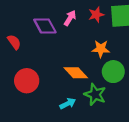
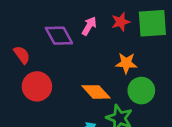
red circle: (27, 81) -> (37, 86), moved

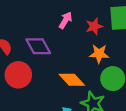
red star: (121, 22) -> (94, 26), moved
purple diamond: (59, 36) -> (38, 46), moved

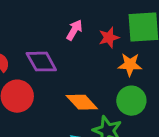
orange star: (99, 54) -> (130, 65), moved

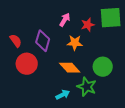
purple diamond: (41, 62) -> (43, 41), turned 45
orange star: (130, 65) -> (75, 43), moved

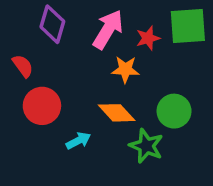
pink arrow: (65, 20) -> (108, 29), size x1.6
purple diamond: (43, 41) -> (52, 24), moved
cyan arrow: (63, 95) -> (78, 141), moved

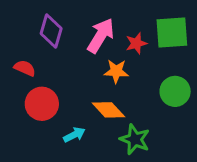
red semicircle: (23, 66) -> (25, 68), turned -30
green circle: (174, 111) -> (175, 91), moved

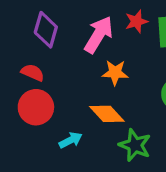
red star: (136, 43) -> (137, 21), moved
red semicircle: (25, 68) -> (33, 73), moved

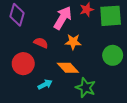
purple diamond: (46, 30) -> (17, 15), moved
red semicircle: (33, 73) -> (41, 43), moved

